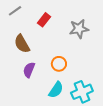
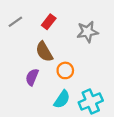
gray line: (15, 11) -> (15, 22), moved
brown semicircle: (22, 44) -> (44, 52), moved

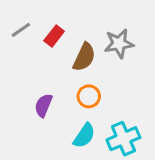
red rectangle: (49, 22) -> (54, 36), moved
brown semicircle: (44, 52) -> (84, 57), moved, turned -125

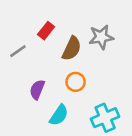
gray line: (21, 30) -> (18, 51), moved
cyan semicircle: (84, 136) -> (59, 115), moved

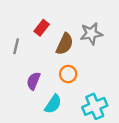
gray line: (18, 51) -> (16, 46), turned -42

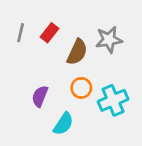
gray line: (16, 46) -> (21, 33), moved
cyan cross: (95, 106) -> (113, 100), moved

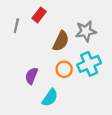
red rectangle: (50, 33) -> (39, 15), moved
cyan cross: (113, 100) -> (89, 64), moved

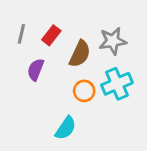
red rectangle: (39, 15) -> (51, 35), moved
purple semicircle: (32, 76) -> (36, 70), moved

